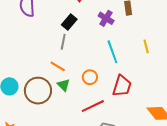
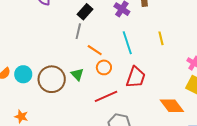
orange line: (58, 66) -> (95, 50), moved

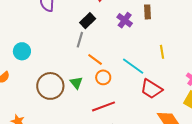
cyan line: (127, 43) -> (133, 66), moved, turned -40
cyan circle: (23, 74) -> (22, 51), moved
red trapezoid: (136, 77) -> (151, 89), moved, turned 100

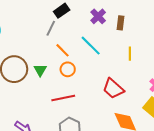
brown rectangle: (148, 12) -> (120, 23), moved
cyan line: (133, 66) -> (91, 46), moved

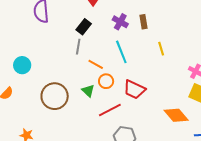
cyan line: (91, 46) -> (121, 52), turned 40
green triangle: (40, 70) -> (88, 91), moved
red trapezoid: (113, 89) -> (134, 90), moved

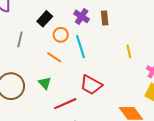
gray line: (78, 47) -> (20, 39), moved
yellow line: (161, 49) -> (129, 51), moved
orange circle: (106, 81) -> (61, 35), moved

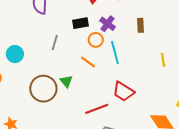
purple cross: (82, 16) -> (108, 24), moved
black rectangle: (45, 19) -> (81, 23), turned 35
green triangle: (45, 83) -> (66, 81), moved

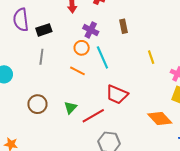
black rectangle: (81, 23) -> (44, 30), moved
green triangle: (66, 81) -> (71, 108), moved, turned 32
brown circle: (43, 89) -> (37, 104), size x0.7

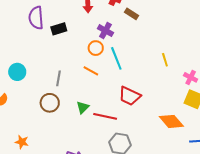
brown rectangle: (124, 26) -> (131, 14), moved, turned -48
gray line: (41, 57) -> (59, 78), moved
red line: (93, 116) -> (105, 116), turned 40

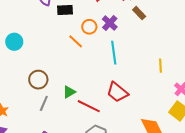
orange circle: (96, 48) -> (89, 27), moved
orange line: (91, 71) -> (76, 41), moved
gray line: (59, 78) -> (44, 103), moved

